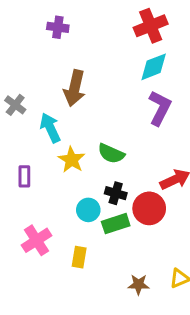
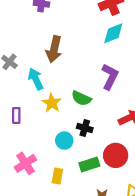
purple L-shape: (160, 108) -> (110, 77), moved
red circle: (149, 208) -> (116, 155), moved
green rectangle: (116, 224) -> (89, 165), moved

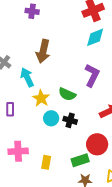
cyan circle: (64, 141) -> (51, 118), moved
pink cross: (25, 163) -> (18, 151), turned 30
green rectangle: (89, 165) -> (80, 160), moved

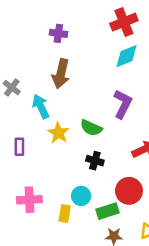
purple cross: (32, 11) -> (58, 33), moved
cyan circle: (51, 118) -> (81, 196), moved

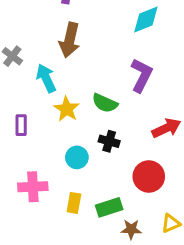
cyan circle: (81, 196) -> (77, 157), moved
green rectangle: (108, 211) -> (109, 207), moved

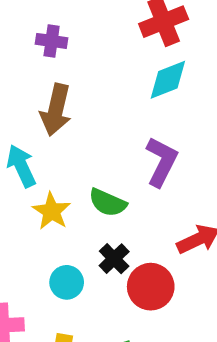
black cross: (109, 141) -> (114, 259), turned 30
red circle: (149, 176) -> (151, 287), moved

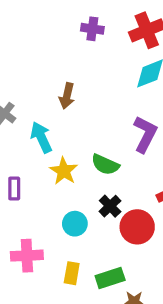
purple cross: (52, 41) -> (92, 29), moved
brown arrow: (56, 110) -> (67, 96), size x0.7

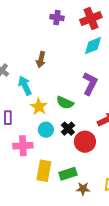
cyan circle: (75, 224) -> (46, 130), moved
pink cross: (27, 256) -> (23, 146), moved
yellow rectangle: (72, 273) -> (44, 171), size x1.5

